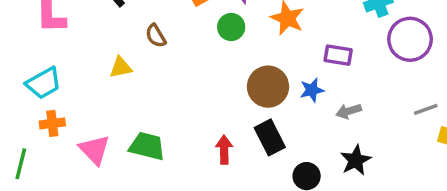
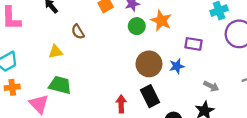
green circle: (231, 27) -> (137, 26), moved
gray arrow: (349, 111) -> (211, 86), moved, turned -136
green trapezoid: (147, 146) -> (60, 85), moved

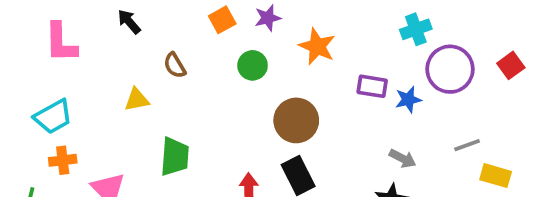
green circle: (137, 26) -> (253, 65), moved
blue star: (177, 66) -> (408, 100), moved
green trapezoid: (60, 85) -> (175, 157), moved, turned 80

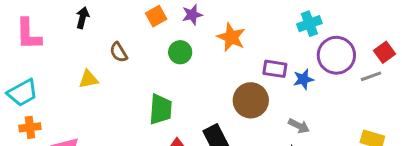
black arrow: (129, 22) -> (83, 18), turned 55
brown circle: (296, 120) -> (251, 100), moved
gray line: (467, 145) -> (371, 76), moved
green trapezoid: (175, 157) -> (161, 109), moved

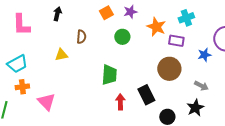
cyan cross: (309, 24) -> (186, 18), moved
brown semicircle: (119, 52) -> (81, 37), turned -144
purple rectangle: (275, 69) -> (176, 41), moved

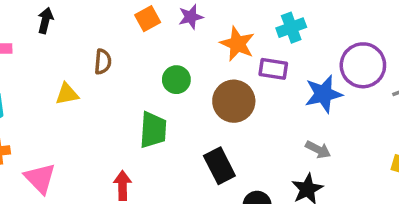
black arrow: (57, 14) -> (45, 20), moved
green circle: (122, 37) -> (176, 80), moved
blue star: (204, 55) -> (323, 94), size x1.5
brown circle: (169, 69) -> (234, 101), moved
red arrow: (120, 102) -> (123, 185), moved

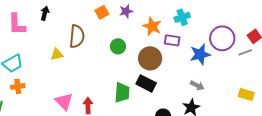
brown semicircle: (103, 62) -> (77, 36), size x1.6
green trapezoid: (153, 130) -> (122, 92), moved
black rectangle: (219, 166) -> (146, 83), moved, turned -36
pink triangle: (40, 178) -> (64, 101), moved

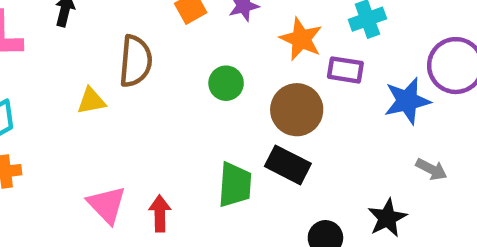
gray arrow: (197, 85) -> (431, 169), moved

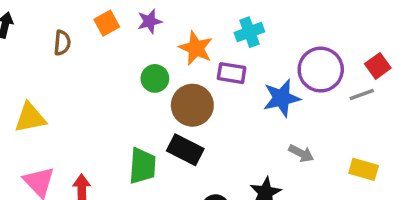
brown semicircle: (135, 61) -> (62, 43), moved, size x0.6
green circle: (226, 83) -> (155, 78), moved
yellow triangle: (91, 101) -> (30, 118), moved, size x1.4

